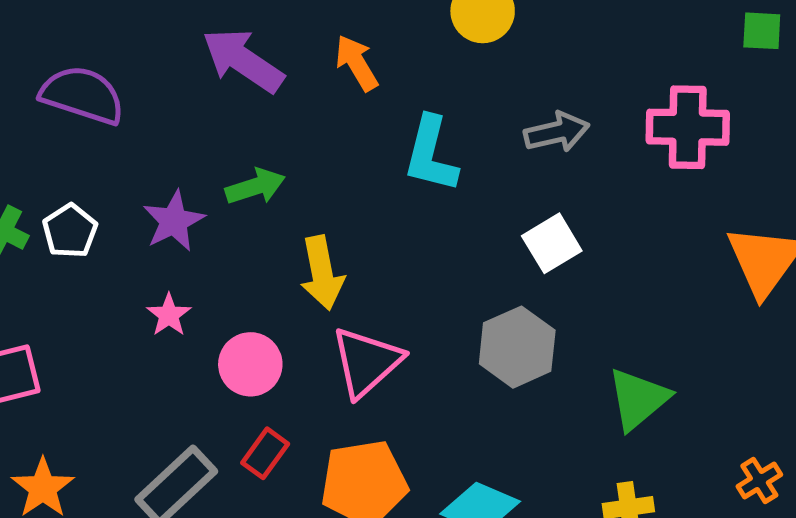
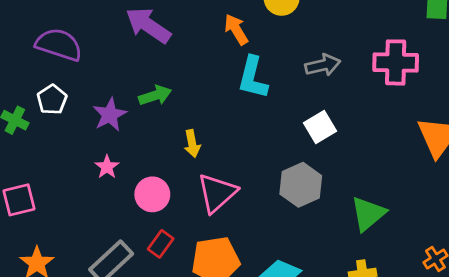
orange arrow: (357, 63) -> (236, 29), moved
white pentagon: (70, 231) -> (52, 100), moved
yellow arrow: (322, 273) -> (192, 144), size x0.7

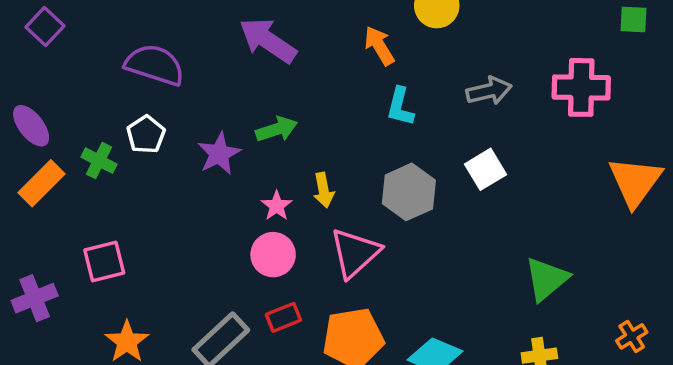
cyan L-shape: (253, 78) -> (400, 107), size x0.7
pink star: (107, 167) -> (277, 206), moved
gray hexagon: (301, 185) -> (409, 192), moved
red rectangle: (161, 244) -> (284, 317), turned 32

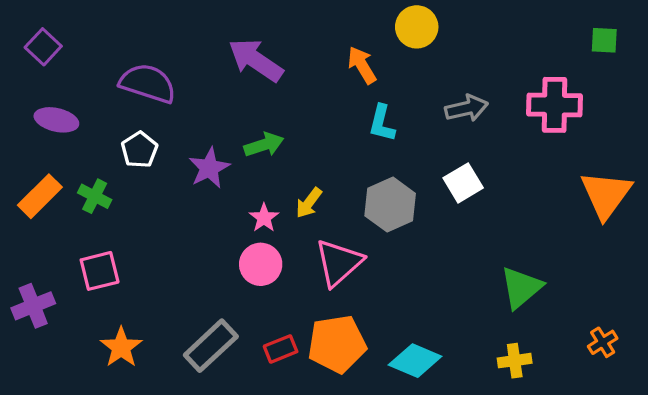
purple ellipse: (31, 126) -> (56, 120), moved, turned -39
green cross: (99, 161) -> (95, 196), moved
yellow arrow: (324, 190) -> (309, 203), turned 48
red rectangle: (284, 317) -> (281, 349), moved

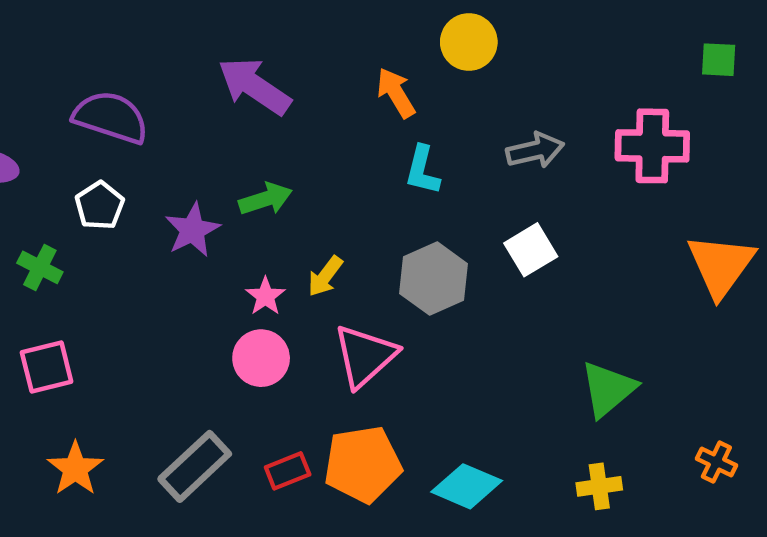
orange cross: (603, 342) -> (716, 462), turned -32

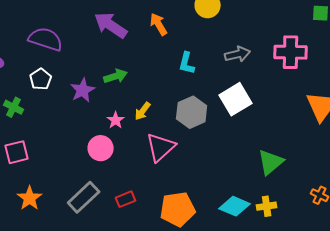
orange arrow: (396, 93) -> (159, 24), moved
white square: (531, 250) -> (236, 99), size x1.4
pink circle: (261, 358) -> (101, 148), moved
orange pentagon: (363, 464) -> (178, 209), moved
cyan diamond: (467, 486) -> (235, 206), moved

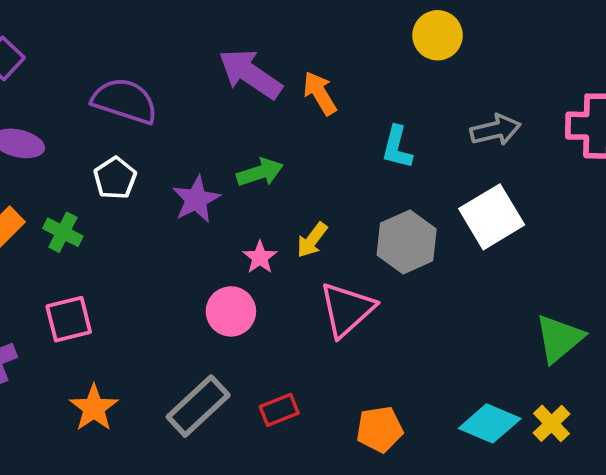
orange arrow: (159, 24) -> (320, 93), moved
yellow cross: (267, 206) -> (551, 423), turned -36
orange pentagon: (178, 209) -> (380, 429), size x0.7

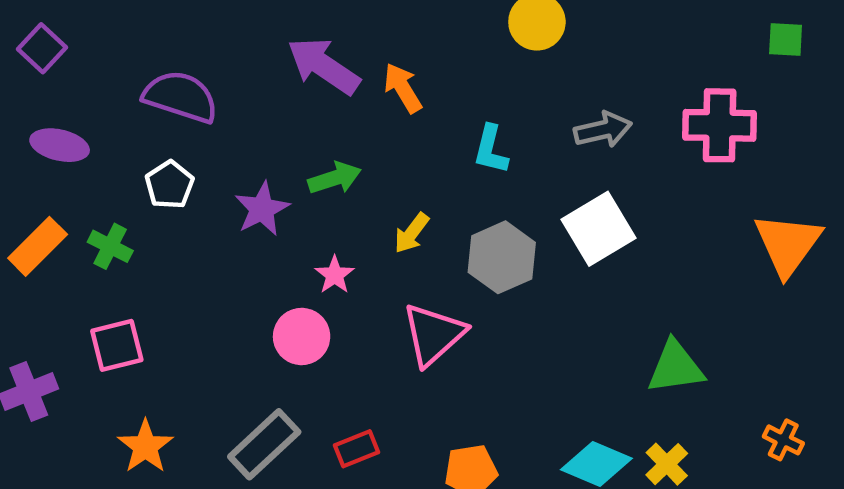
yellow arrow: (312, 240) -> (412, 233), moved
green triangle: (559, 338) -> (676, 367), turned 32

